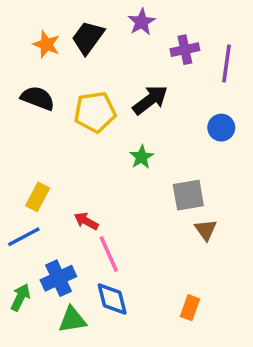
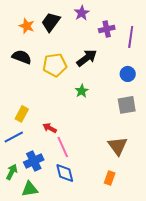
gray square: (188, 195) -> (127, 105), moved
brown triangle: (206, 230) -> (118, 146), moved, size x1.5
green triangle: (72, 320) -> (30, 189), moved

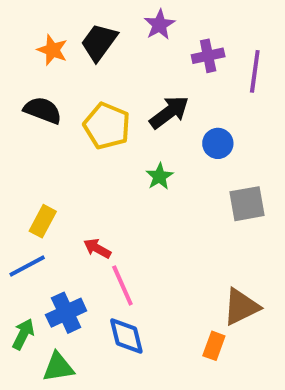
yellow pentagon: (55, 65) -> (107, 126), turned 30
blue circle: (128, 74) -> (218, 143), moved
brown triangle: (118, 146) -> (241, 307), moved, turned 40

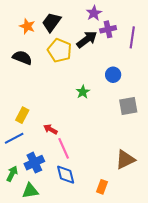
purple star: (159, 25) -> (94, 13), moved
black arrow: (169, 112) -> (87, 39), moved
yellow pentagon: (107, 126) -> (60, 50), moved
orange rectangle: (214, 346) -> (102, 187), moved

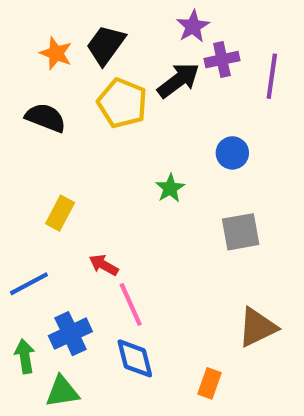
gray square: (128, 106) -> (241, 232), moved
yellow rectangle: (22, 115) -> (60, 213), moved
green arrow: (12, 174) -> (25, 356), turned -35

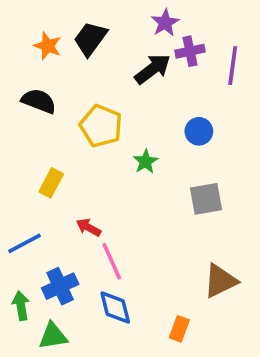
yellow pentagon: (122, 103) -> (101, 126), moved

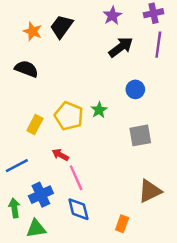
purple cross: (190, 51) -> (153, 13), moved
black arrow: (153, 69) -> (121, 47), moved
yellow pentagon: (101, 126) -> (69, 116), moved

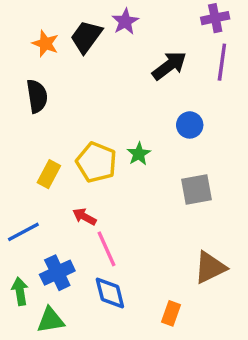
purple star: (112, 16) -> (125, 21), moved
black semicircle: (26, 69) -> (37, 96), turned 60

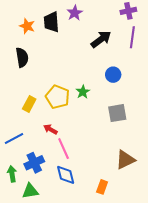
black trapezoid: (86, 37) -> (51, 22), turned -40

